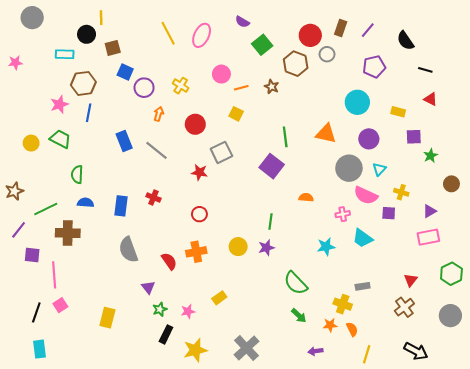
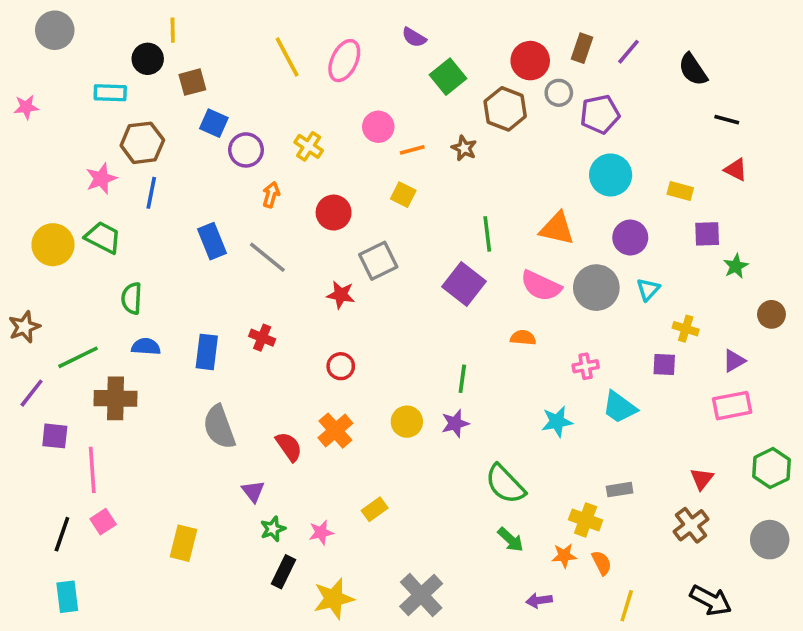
purple pentagon: (374, 67) -> (600, 114), moved
yellow circle: (31, 143) -> (53, 245), size x1.5
pink semicircle: (366, 195) -> (541, 286), moved
orange cross: (196, 252) -> (335, 431), turned -30

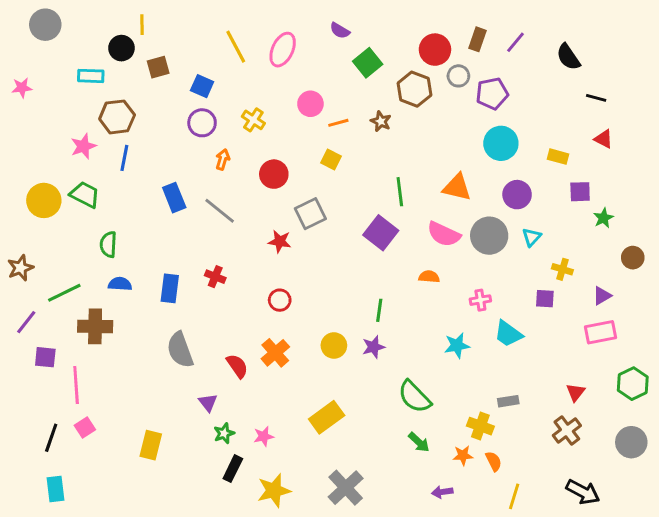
blue square: (214, 123) -> (202, 86), moved
yellow rectangle: (375, 509) -> (327, 417), moved, size x1.6

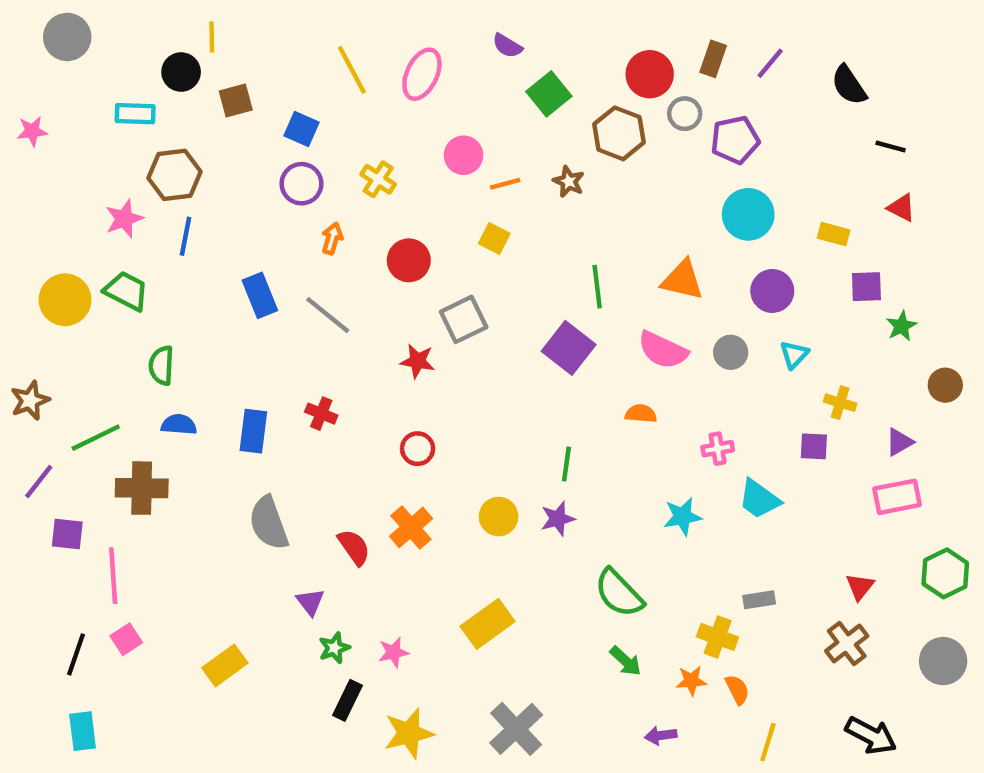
gray circle: (489, 236) -> (731, 352), size x0.6
yellow rectangle: (151, 445) -> (225, 665), turned 40

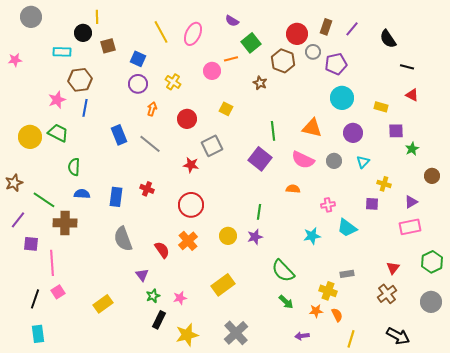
orange line: (505, 184) -> (231, 59), moved
green line: (96, 438) -> (44, 200), turned 60
red circle: (418, 449) -> (191, 205), size x1.6

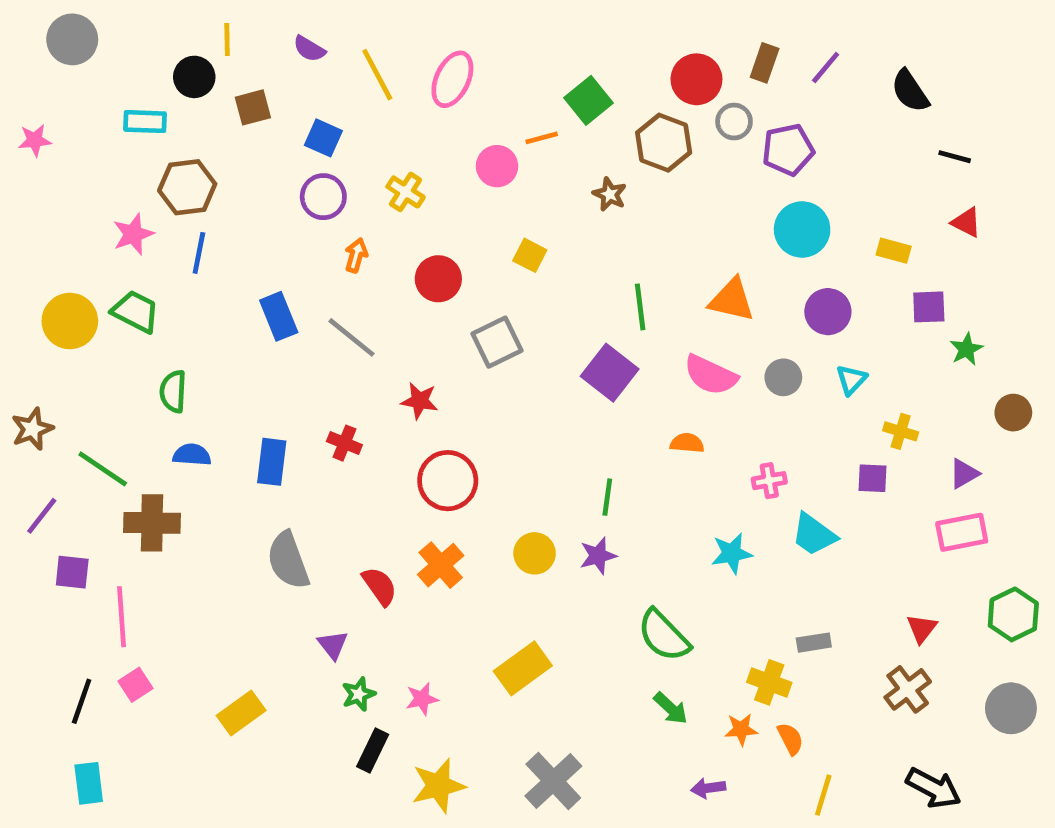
purple semicircle: (232, 21) -> (309, 49), moved
red star: (191, 165) -> (420, 401), moved

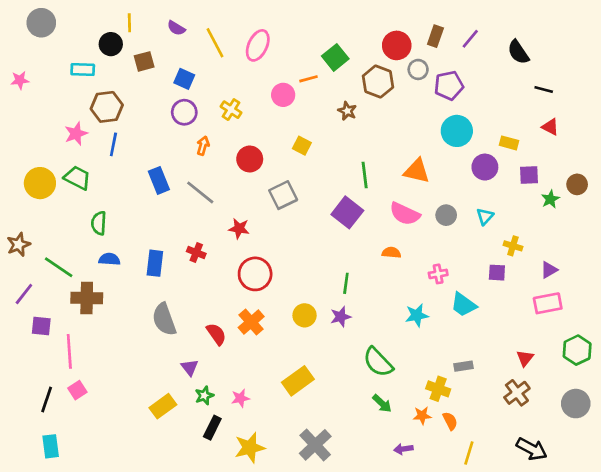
purple circle: (828, 312) -> (485, 167), moved
brown circle: (1013, 413) -> (577, 184), moved
yellow rectangle: (241, 713) -> (163, 406), moved

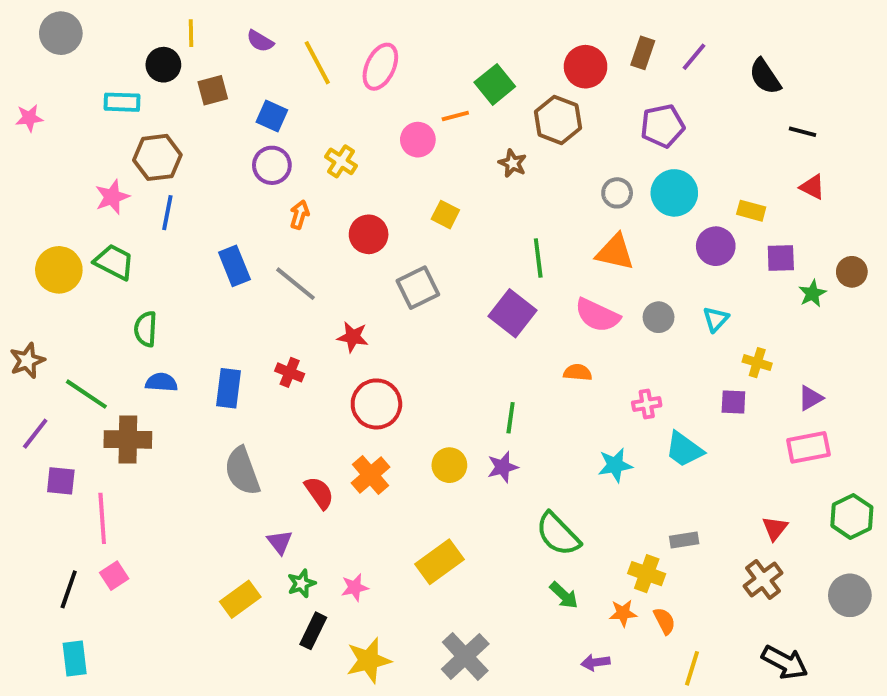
gray circle: (418, 69) -> (617, 193), moved

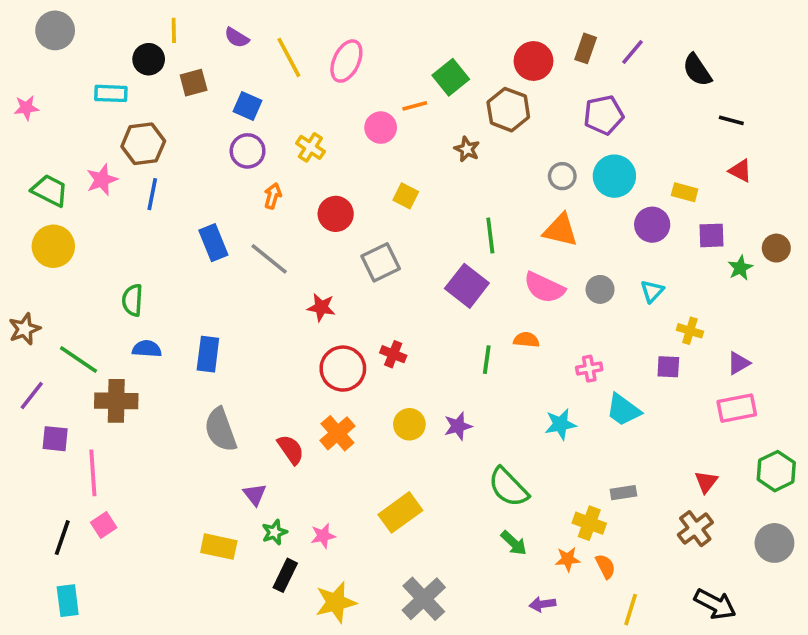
green trapezoid: (114, 262) -> (50, 190), moved
red cross: (290, 372) -> (393, 354), moved
green line: (511, 418) -> (487, 360), moved
yellow rectangle: (240, 599) -> (219, 547), turned 48

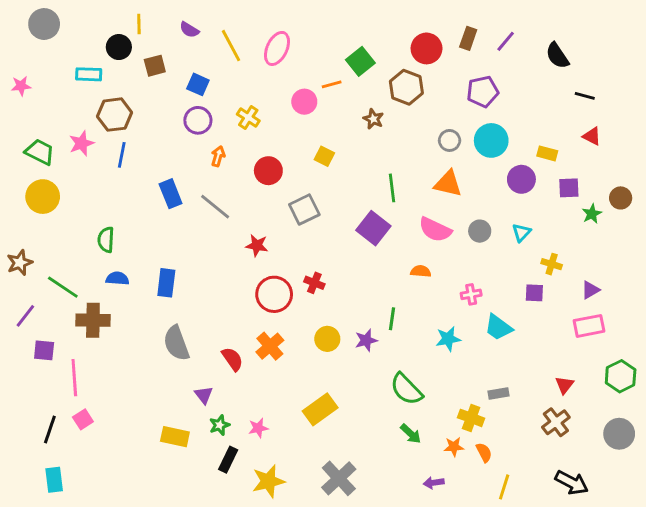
green line: (487, 360) -> (392, 319), moved

